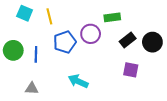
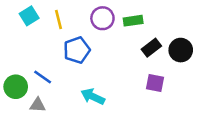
cyan square: (25, 13) -> (29, 16), turned 35
purple circle: (91, 34) -> (102, 18), moved
green circle: (13, 50) -> (16, 87), moved
blue line: (36, 54) -> (43, 77), moved, turned -56

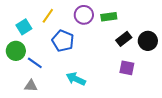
cyan square: (29, 16) -> (24, 27), moved
yellow line: (58, 19) -> (48, 16), turned 49
blue pentagon: (77, 50) -> (63, 41), turned -30
green circle: (16, 87) -> (16, 51), moved

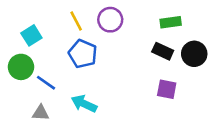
yellow line: (48, 16) -> (76, 21), moved, turned -63
green rectangle: (109, 17) -> (171, 22), moved
black rectangle: (124, 39) -> (163, 51), turned 63
cyan arrow: (76, 79) -> (84, 104), moved

